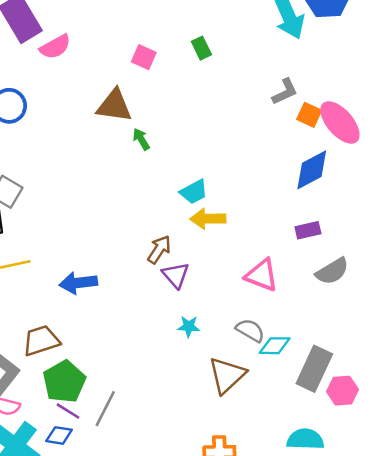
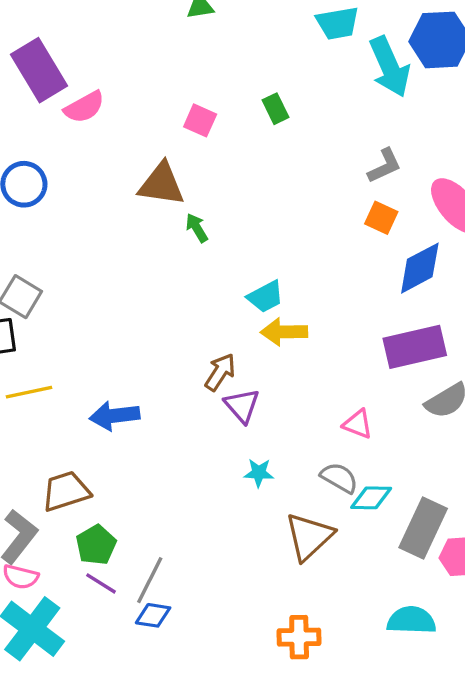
orange square: (309, 115) -> (381, 218), moved
purple rectangle: (308, 230) -> (415, 347), size x1.8
pink triangle: (262, 275) -> (358, 424), moved, size x0.7
green pentagon: (64, 382) -> (96, 545), size x0.7
blue diamond: (59, 435) -> (153, 615), moved

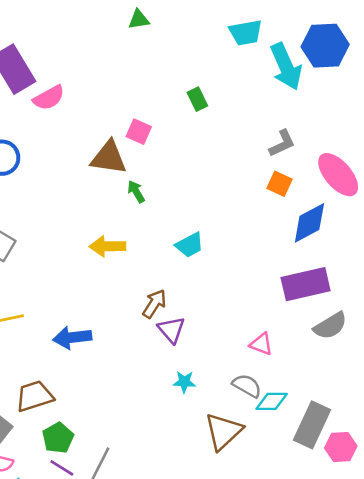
pink square: (200, 120) -> (139, 132), moved
yellow arrow: (284, 332) -> (107, 246), moved

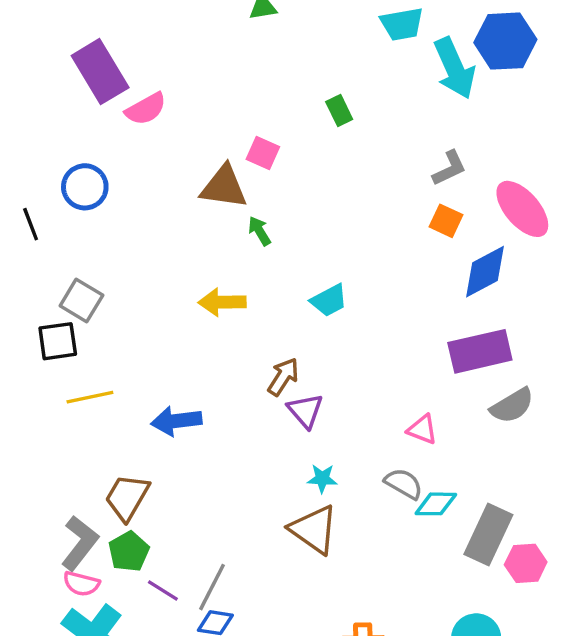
brown trapezoid: (34, 396) -> (127, 497), turned -42
brown triangle: (223, 431) -> (314, 529), moved, turned -42
green pentagon: (58, 438) -> (129, 551), moved

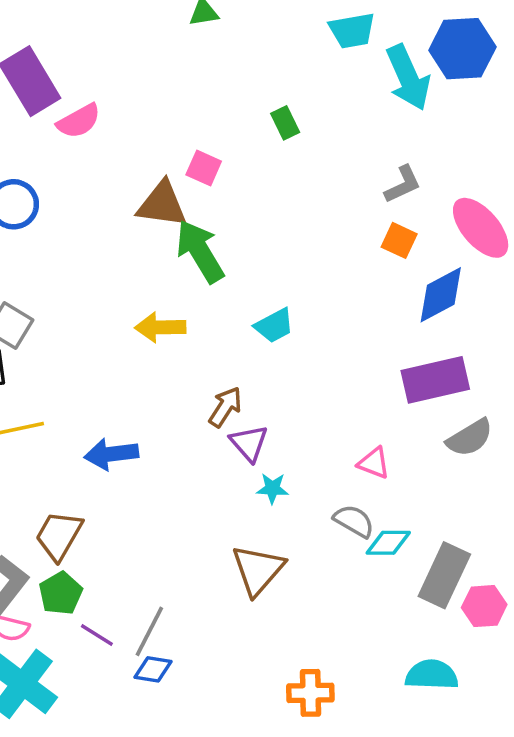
green arrow: (259, 231) -> (200, 251), size x2.0
cyan star: (322, 479) -> (272, 488), moved
brown triangle: (314, 529) -> (258, 570), turned 36

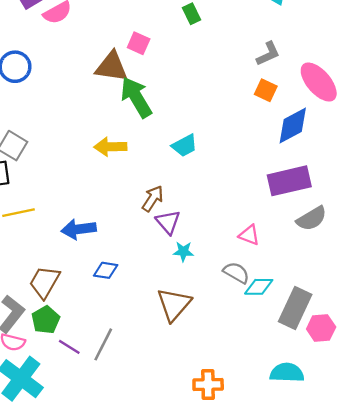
blue diamond: (153, 669) -> (106, 270), moved

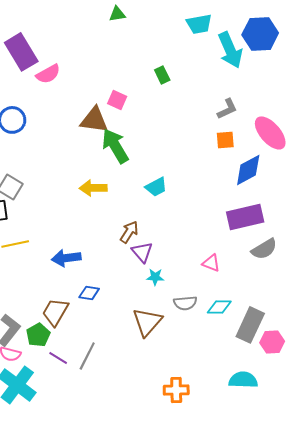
orange square: (266, 90) -> (225, 140), turned -30
gray semicircle: (236, 273) -> (185, 303), moved, turned 145
brown trapezoid: (44, 282) -> (55, 312), moved

